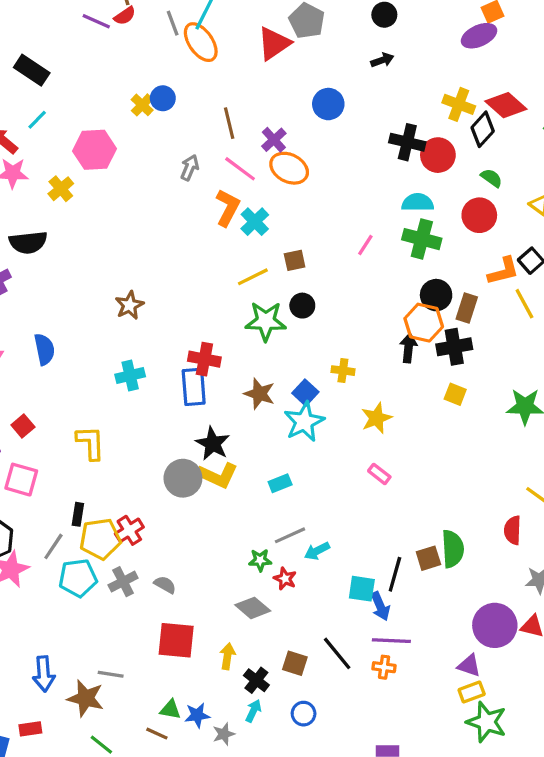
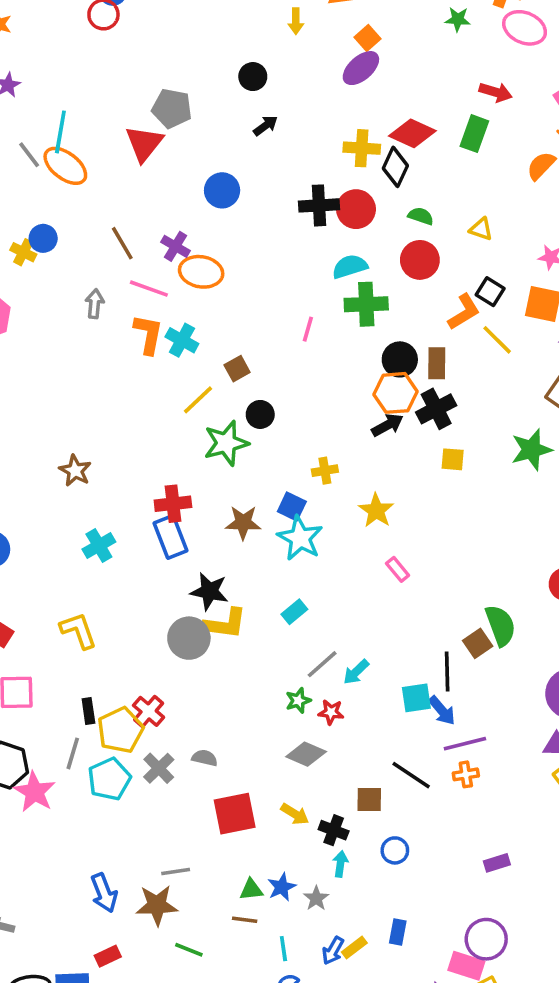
black arrow: (408, 348) -> (387, 425), turned 72
pink rectangle: (379, 474) -> (398, 569), turned 30
yellow arrow: (227, 656) -> (295, 814), turned 130

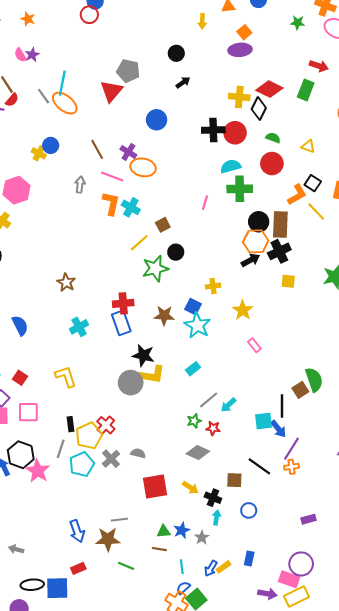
purple ellipse: (361, 68) -> (240, 50), turned 35
brown rectangle: (437, 363) -> (280, 224), size x1.4
purple line: (465, 744) -> (291, 449), turned -45

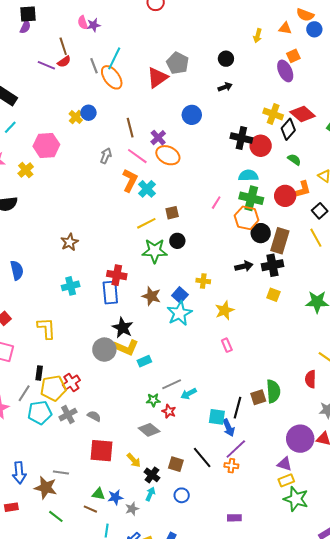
purple ellipse: (240, 50) -> (285, 71), turned 55
red circle: (272, 164) -> (285, 196), moved
orange L-shape: (297, 195) -> (301, 190), moved
orange hexagon: (256, 241) -> (247, 218), moved
cyan rectangle: (193, 369) -> (144, 361), moved

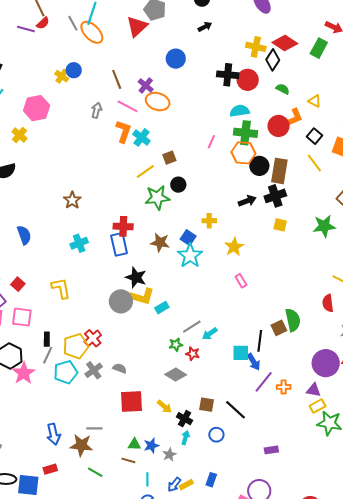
black rectangle: (39, 373) -> (47, 339), moved
black line: (202, 458) -> (236, 410), moved
orange cross: (231, 466) -> (284, 387), moved

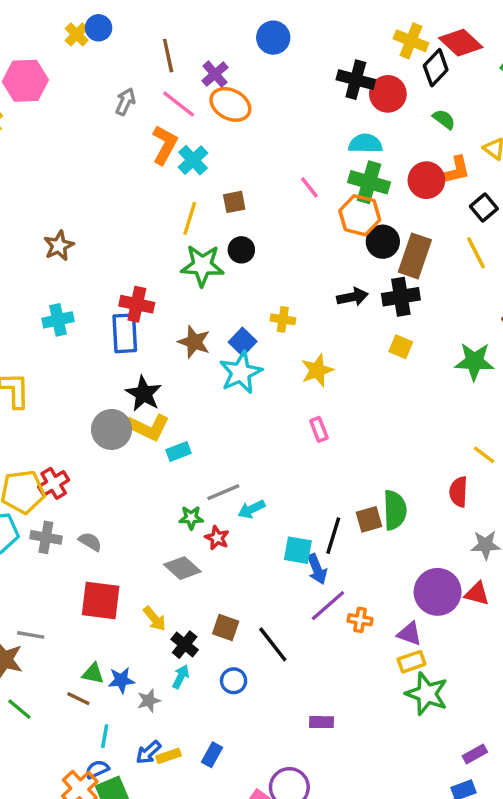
pink line: (211, 142) -> (309, 187), turned -72
yellow line: (145, 171) -> (190, 218), turned -48
gray cross: (94, 370) -> (46, 537), turned 36

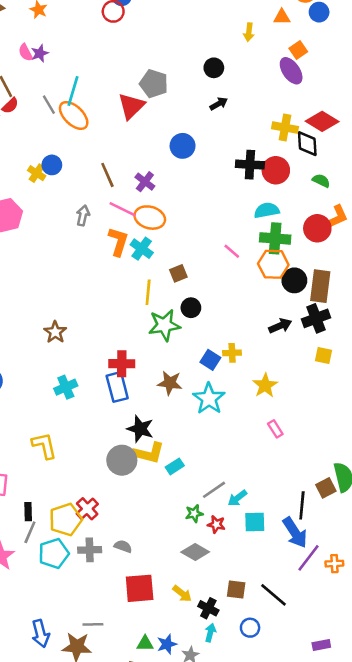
black diamond: (436, 68) -> (307, 144), turned -36
orange ellipse: (230, 104) -> (150, 218), moved
blue square: (243, 342) -> (210, 360), moved
cyan square: (298, 550) -> (255, 522), moved
blue arrow: (317, 569) -> (295, 533), size x1.4

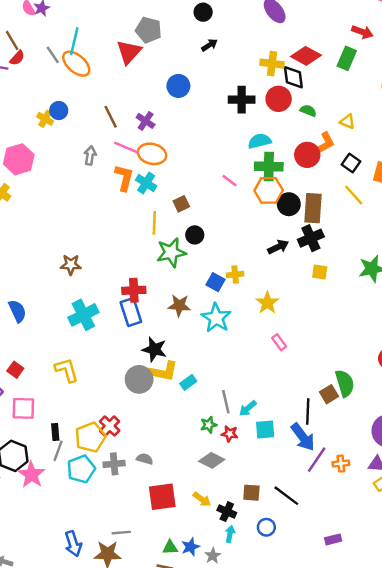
red circle: (276, 170) -> (279, 99), moved
brown star: (55, 332) -> (71, 265), turned -30
cyan cross: (66, 387) -> (83, 315), size x1.4
gray line: (214, 490) -> (226, 402), turned -65

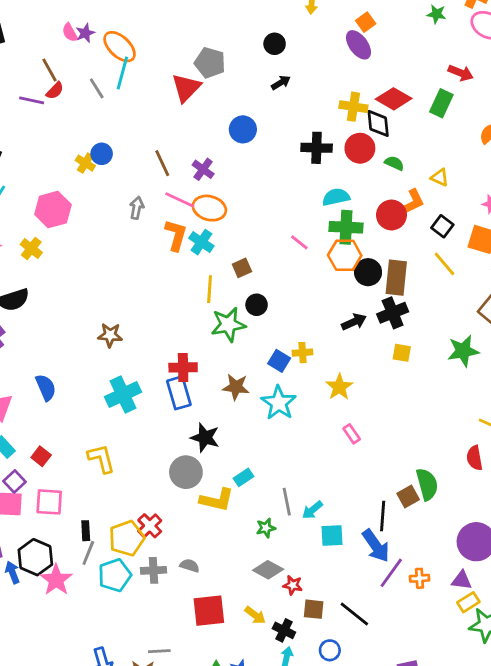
orange ellipse: (76, 64) -> (120, 47), moved
yellow L-shape: (163, 371) -> (217, 500), moved
red star: (230, 434) -> (293, 585), moved

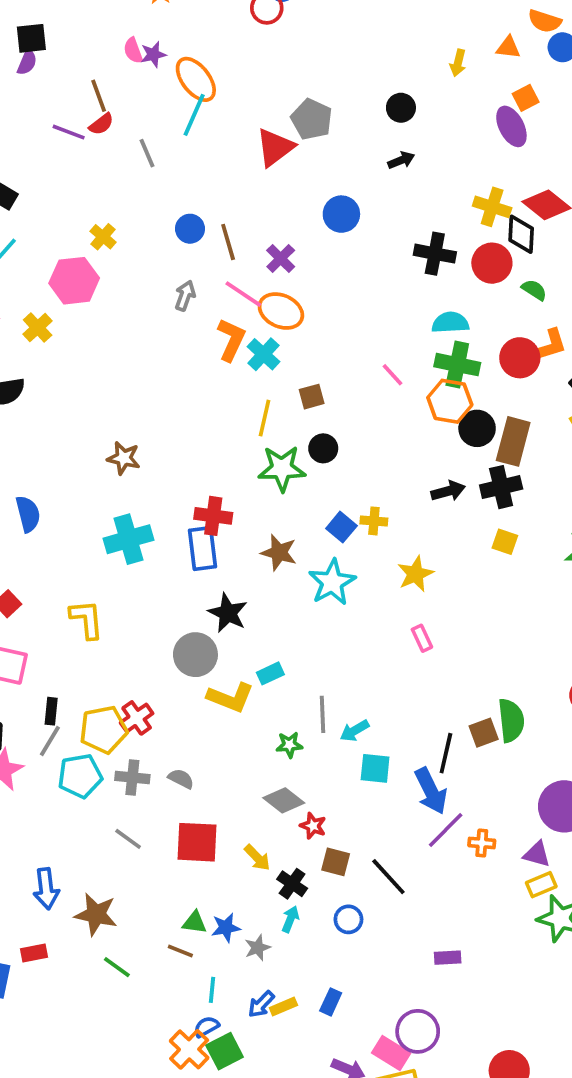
gray line: (97, 88) -> (147, 153), moved
blue circle: (102, 154) -> (190, 229), moved
yellow cross: (85, 163) -> (103, 237), moved
gray line: (159, 651) -> (128, 839), moved, turned 30

